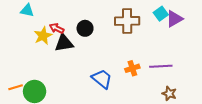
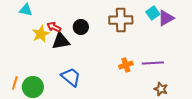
blue trapezoid: (102, 79) -> (71, 77), moved
orange line: (16, 87) -> (15, 83), turned -56

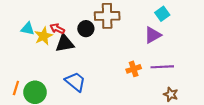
cyan triangle: (26, 10) -> (28, 29), moved
purple triangle: (166, 18) -> (153, 35), moved
brown cross: (121, 20) -> (107, 16), moved

